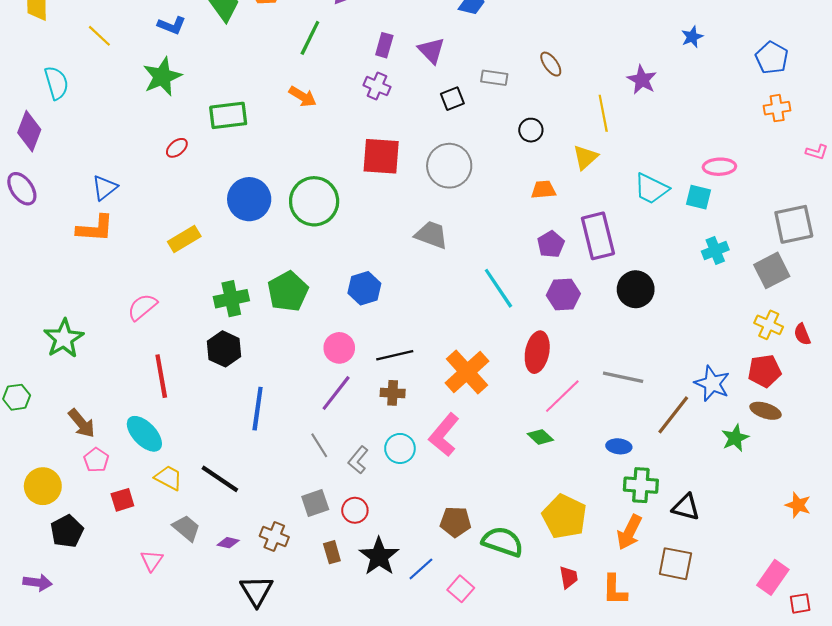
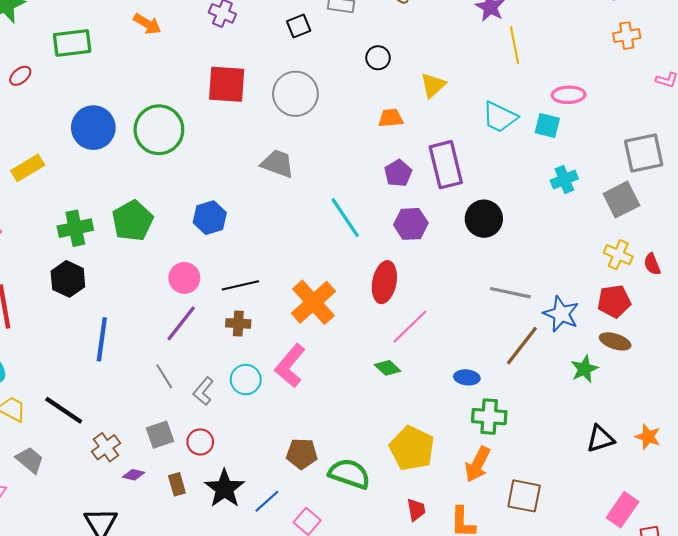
yellow line: (603, 113) -> (515, 45), moved
gray line: (623, 377) -> (510, 293), moved
black triangle: (686, 507) -> (600, 439), moved, turned -32
brown cross: (274, 536) -> (106, 447), moved, turned 32
purple diamond: (228, 543) -> (134, 475), moved

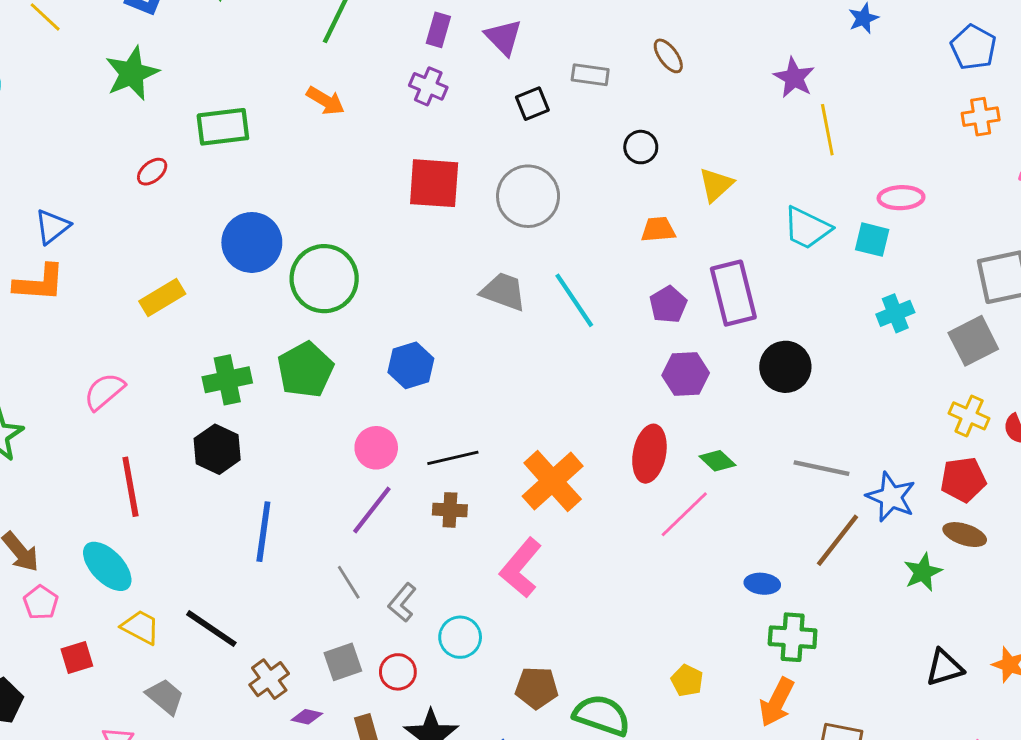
green circle: (159, 130) -> (324, 279), moved
cyan line: (345, 218) -> (574, 300), moved
green diamond: (388, 368) -> (717, 461), moved
cyan circle: (246, 380) -> (460, 637), moved
yellow pentagon: (412, 448) -> (687, 681), size x0.5

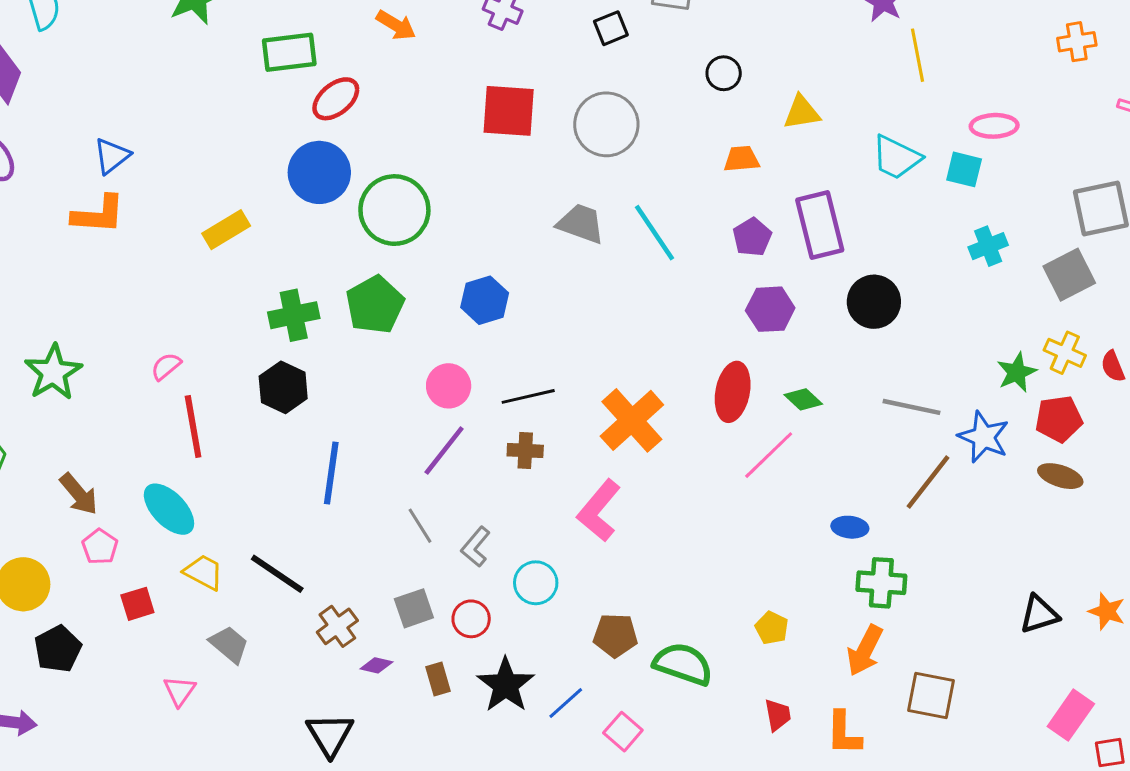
red ellipse: (152, 172) -> (336, 99), moved, size x1.5
yellow triangle: (716, 185) -> (802, 112), turned 33
pink semicircle: (104, 391) -> (166, 366), moved, size x0.7
green star: (923, 572) -> (1017, 372), moved

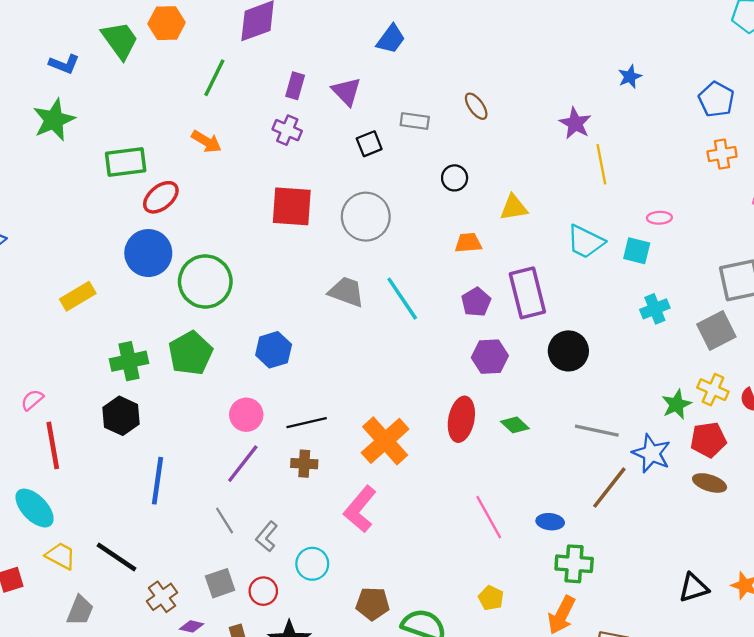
pink ellipse: (994, 126) -> (659, 218), size x0.7
pink line: (769, 455) -> (489, 517), moved, turned -75
gray trapezoid: (229, 644) -> (80, 610), turned 72

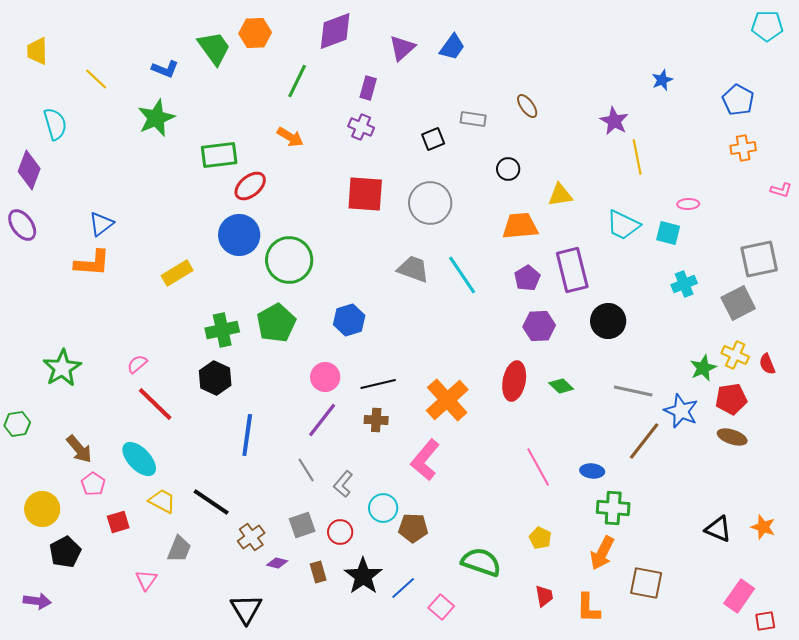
purple triangle: (346, 91) -> (402, 48), moved, turned 32
orange trapezoid: (468, 243) -> (520, 226), size x1.5
red line: (53, 445) -> (155, 404), turned -36
black triangle: (694, 588) -> (718, 529), turned 40
brown pentagon: (373, 604) -> (413, 528), moved

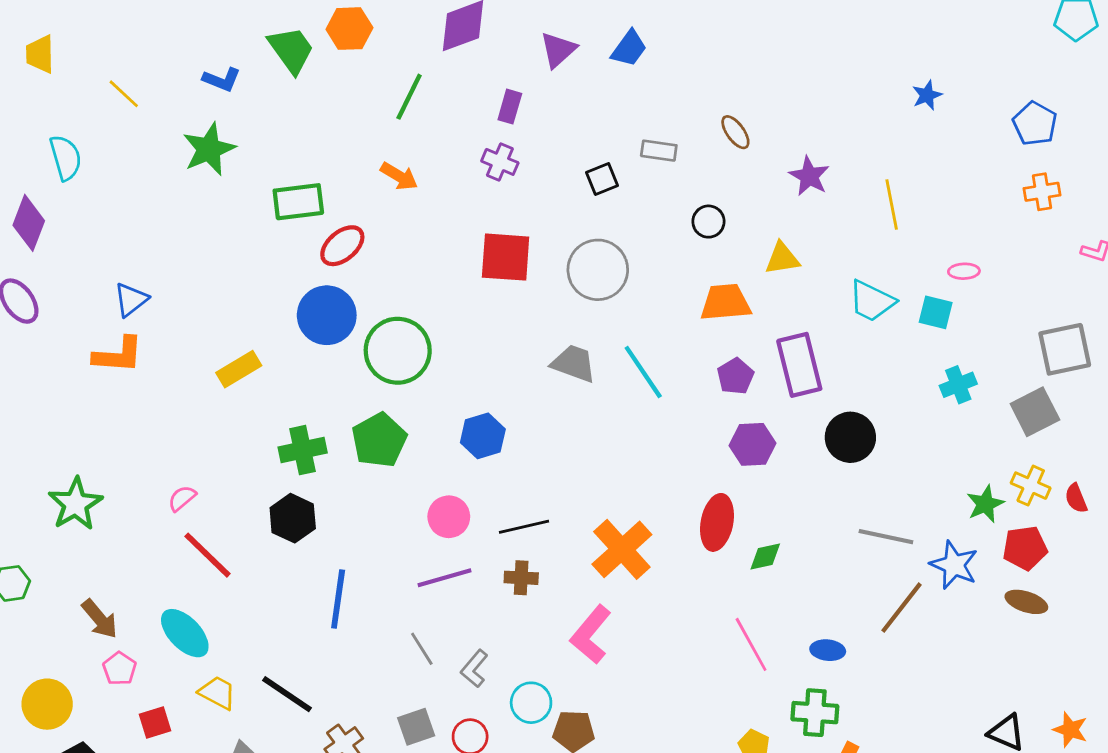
purple star: (614, 121) -> (809, 176), moved
green diamond: (561, 386) -> (765, 556), moved, turned -55
purple line: (322, 420) -> (445, 578), turned 36
green cross: (613, 508) -> (815, 713), moved

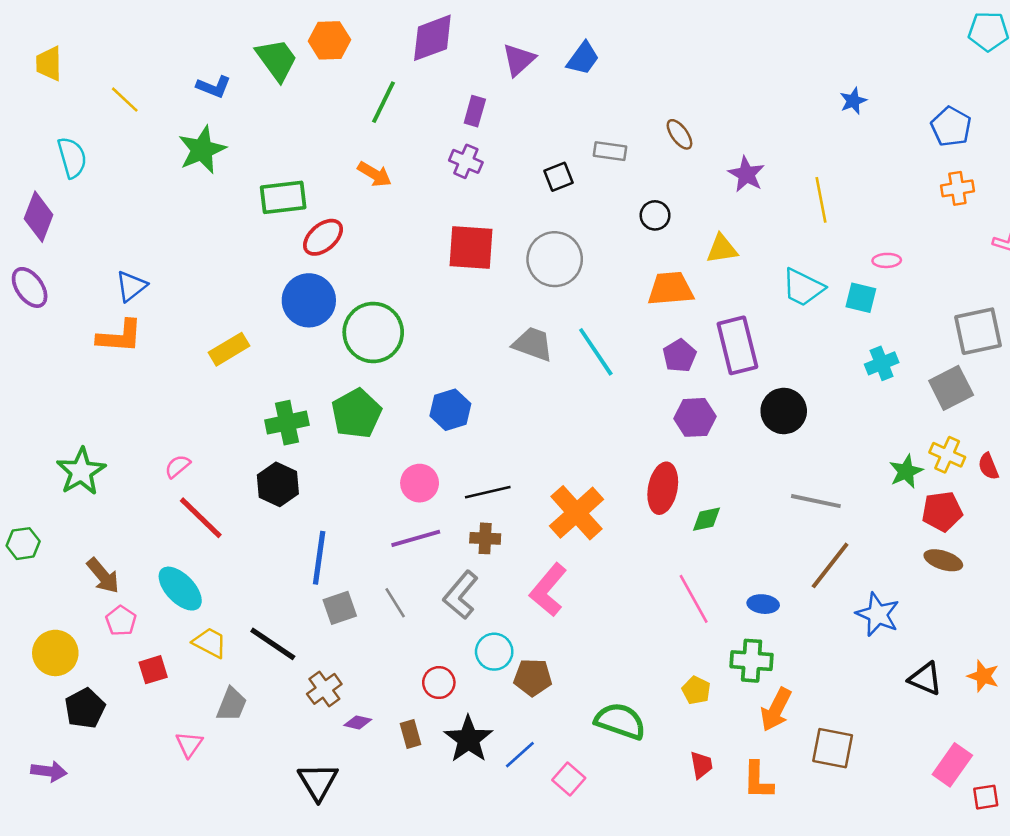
blue star: (954, 565) -> (878, 614), moved
gray L-shape: (474, 669) -> (461, 595), moved, size x1.4
gray square: (416, 727) -> (340, 608), moved

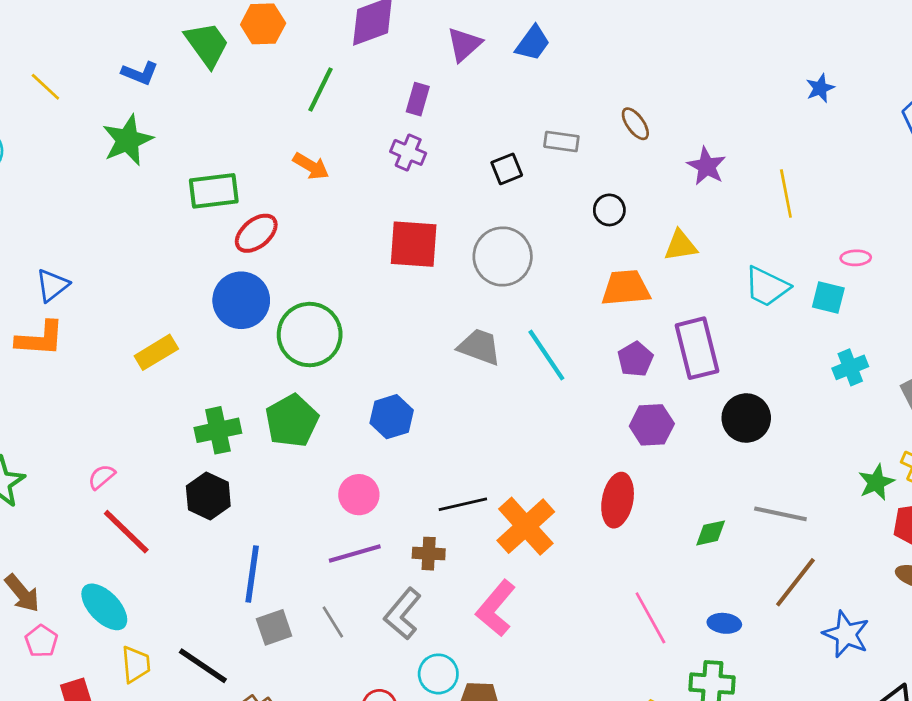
black line: (488, 492) -> (463, 504), moved
green diamond: (707, 519) -> (711, 533), moved
yellow trapezoid: (210, 643) -> (136, 664), turned 57

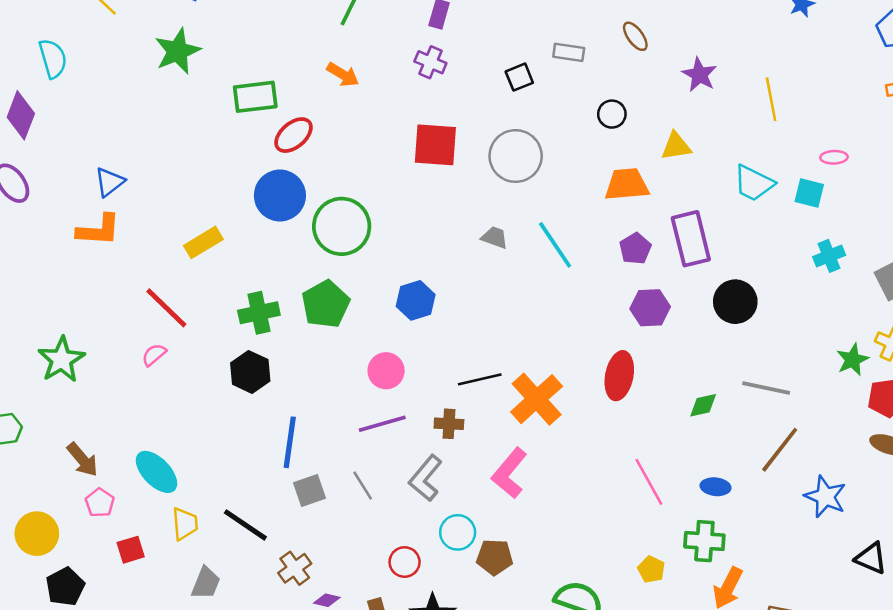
gray trapezoid: (479, 347) -> (495, 237), size x0.7
red line: (126, 532) -> (166, 308), moved

